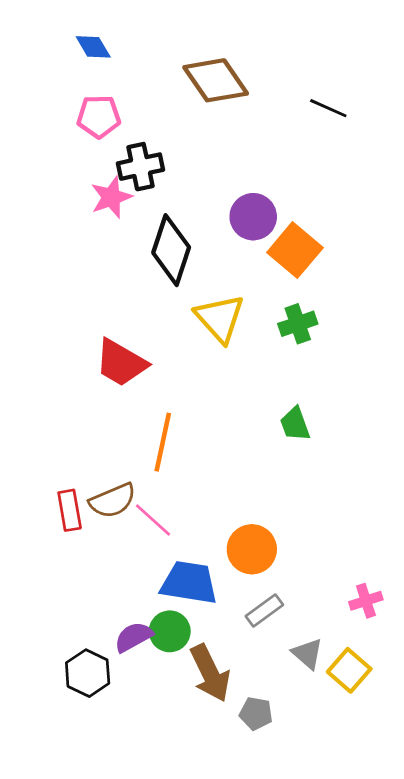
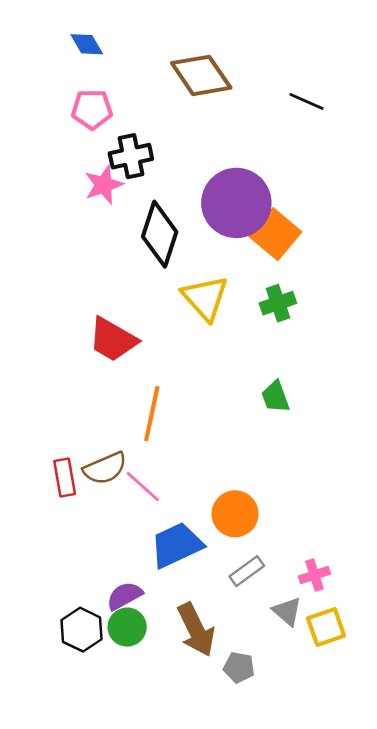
purple circle: (253, 217) -> (236, 203), size x1.6
blue trapezoid: (189, 583) -> (177, 545), turned -34
pink cross: (366, 601) -> (314, 575), moved
green circle: (170, 631) -> (127, 627), moved
yellow square: (349, 670) -> (326, 627), turned 30

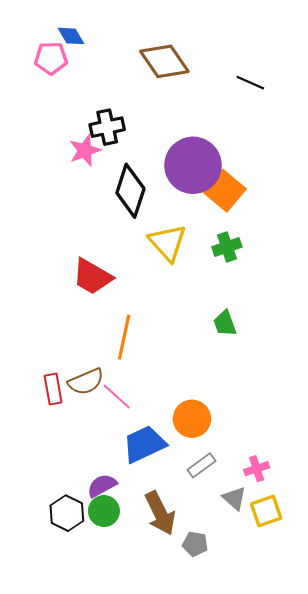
pink pentagon: (92, 109) -> (51, 58), moved

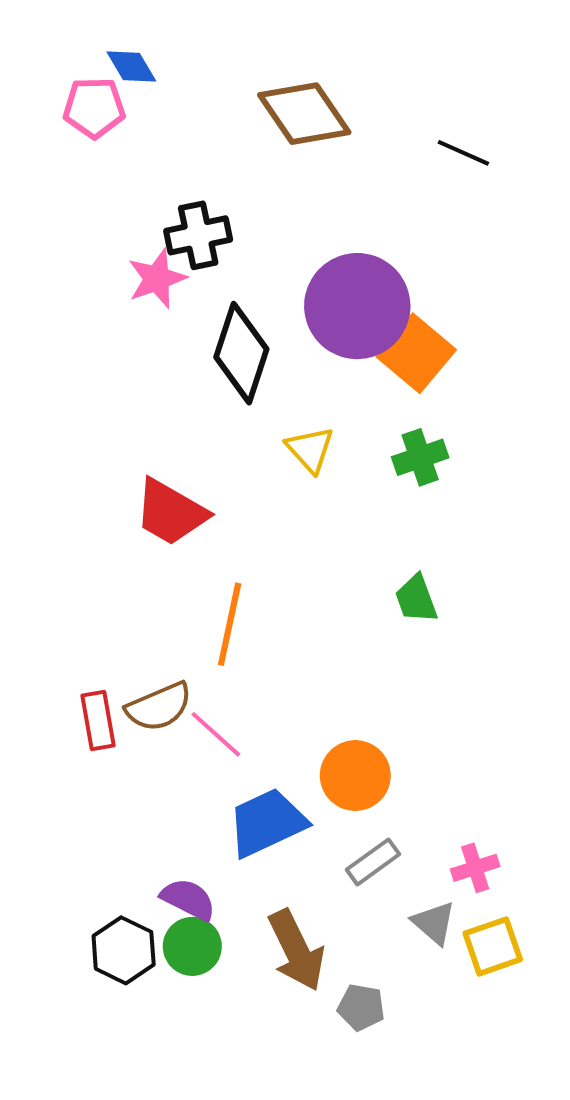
yellow triangle: (168, 243) -> (310, 449), size x0.7
purple semicircle: (102, 486) -> (188, 899), turned 56

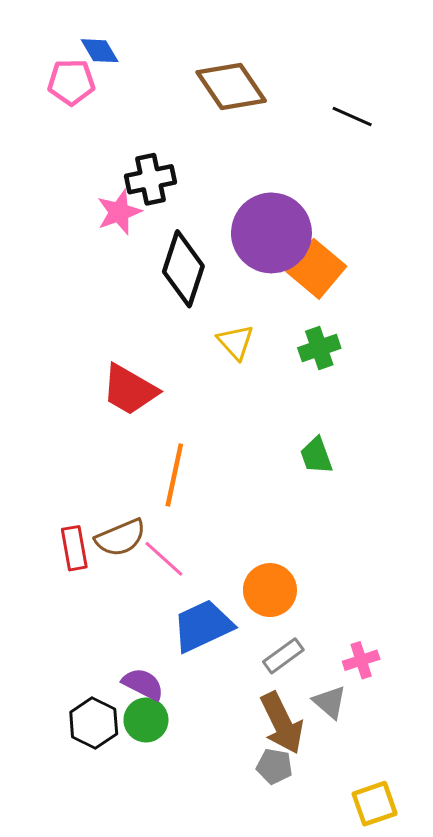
yellow square: (493, 946) -> (375, 804), moved
brown arrow: (296, 950) -> (282, 723), moved

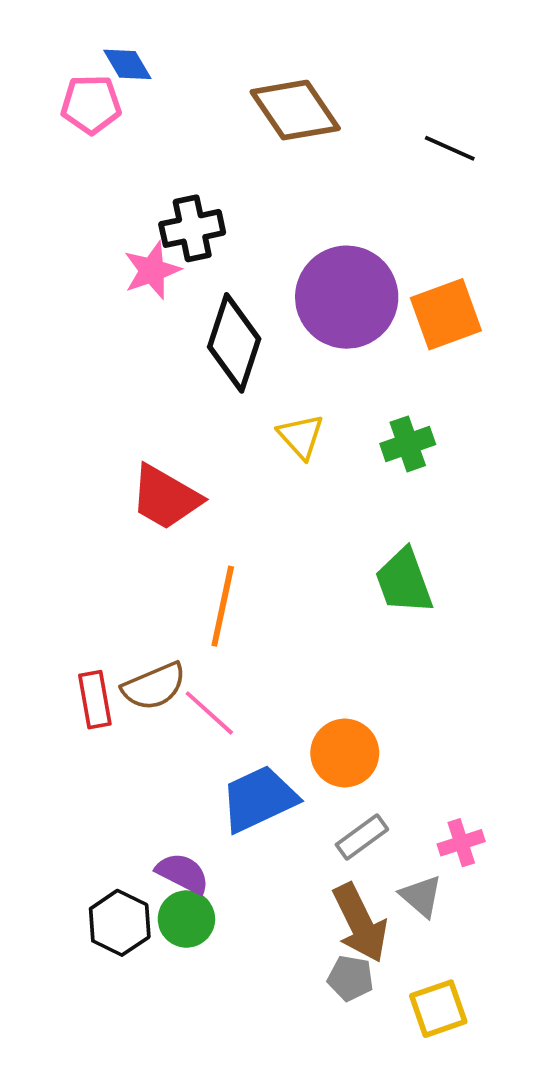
orange square: (316, 269) -> (446, 314), moved, turned 30
green trapezoid: (316, 456) -> (404, 581), size x1.4
yellow square: (375, 804) -> (438, 1009), moved

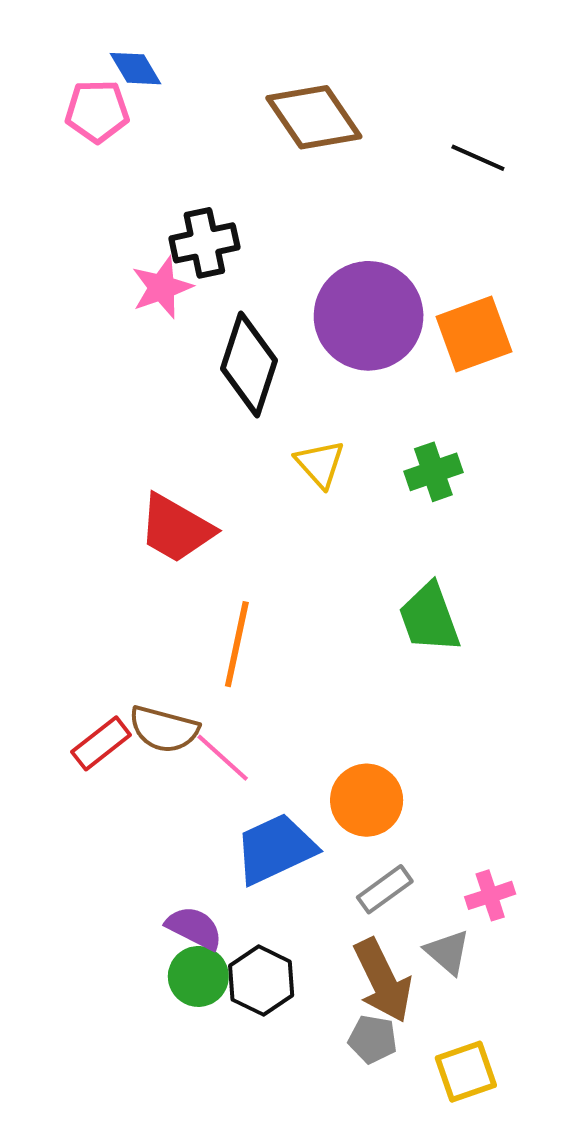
brown semicircle: (154, 686) -> (164, 729), turned 38
red rectangle: (95, 700) -> (101, 743), turned 62
black hexagon: (120, 923) -> (261, 981), moved

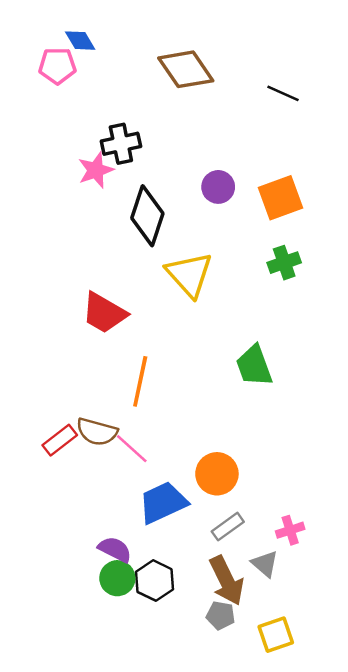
purple circle: (369, 316) -> (218, 187), size x0.5
yellow triangle: (320, 464) -> (189, 275), size x1.6
green cross: (433, 472) -> (284, 263), moved

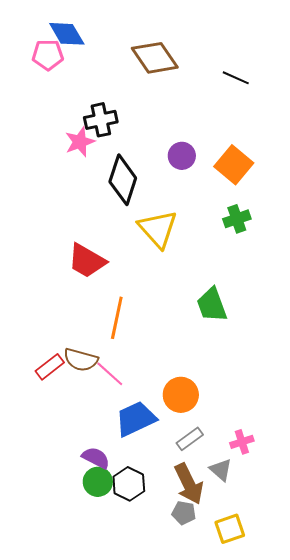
blue diamond: (80, 41) -> (67, 34), size x1.4
orange square: (281, 198) -> (234, 165), turned -30

